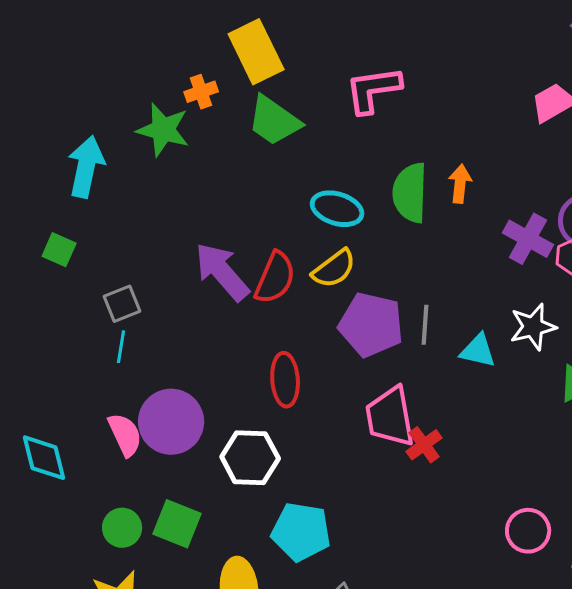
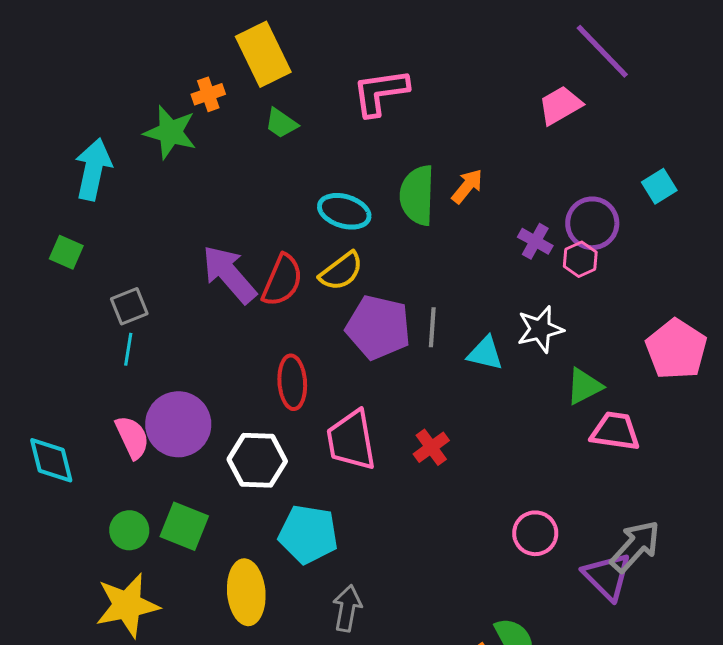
green trapezoid: (274, 121) -> (281, 123), size x0.6
orange arrow: (460, 184) -> (467, 186), turned 33
purple cross: (528, 239) -> (535, 241), size x0.7
pink trapezoid: (390, 417) -> (351, 440), moved

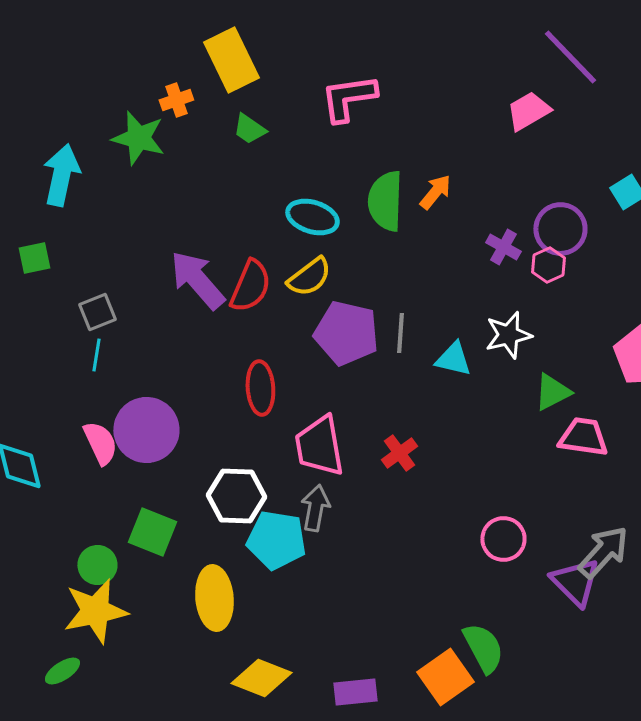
green square: (66, 252) -> (34, 258), turned -36
white hexagon: (257, 460) -> (236, 496), moved
green circle: (129, 530) -> (97, 565), moved
gray arrow: (347, 608) -> (315, 508), moved

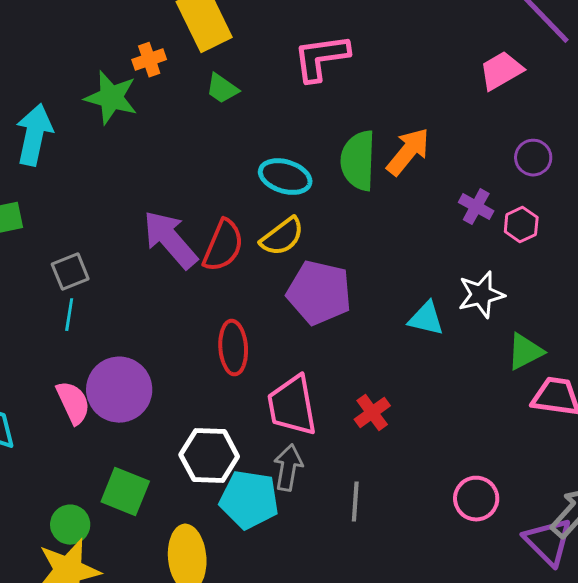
orange arrow: (435, 192) -> (408, 152), size x1.4
purple circle: (560, 229) -> (533, 158), moved, size x0.7
gray line: (400, 333) -> (355, 502), moved

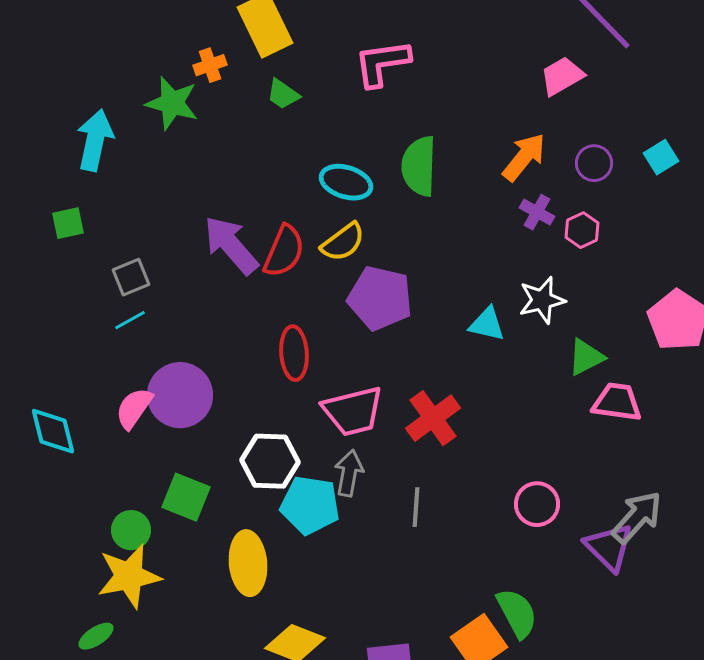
orange arrow: (408, 152) -> (524, 157), moved
cyan line: (69, 315) -> (130, 320), turned 52
pink semicircle: (73, 403) -> (134, 408), turned -120
pink trapezoid: (292, 406) -> (353, 411), turned -94
red cross: (372, 413) -> (433, 418), size x1.5

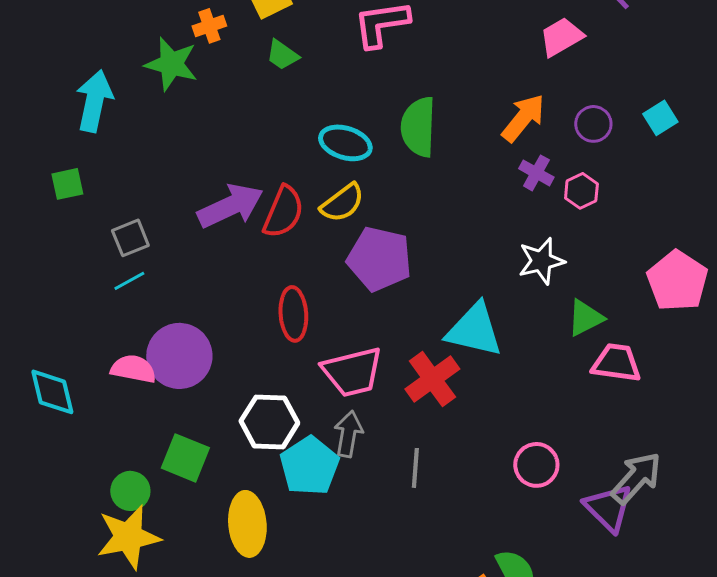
purple arrow: (231, 245) -> (230, 206), turned 106
cyan triangle: (487, 324) -> (474, 330), moved, size x1.6
pink semicircle: (134, 408) -> (133, 369), turned 66
cyan pentagon: (310, 505) -> (309, 466), turned 30

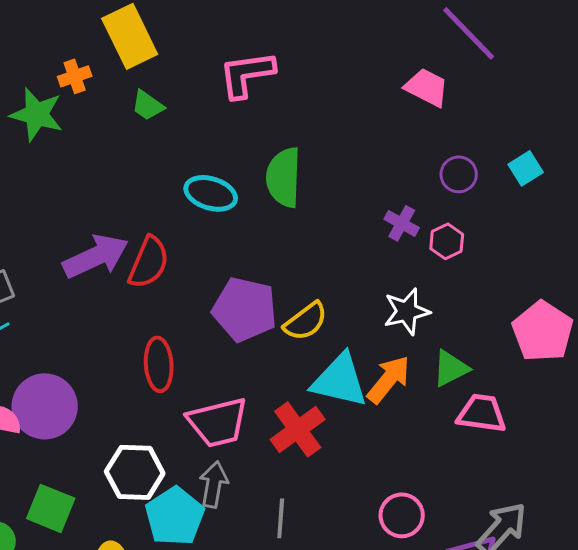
pink trapezoid: (561, 37) -> (427, 87), turned 57
orange arrow: (523, 118) -> (389, 379), moved
yellow semicircle: (342, 203) -> (306, 321), moved

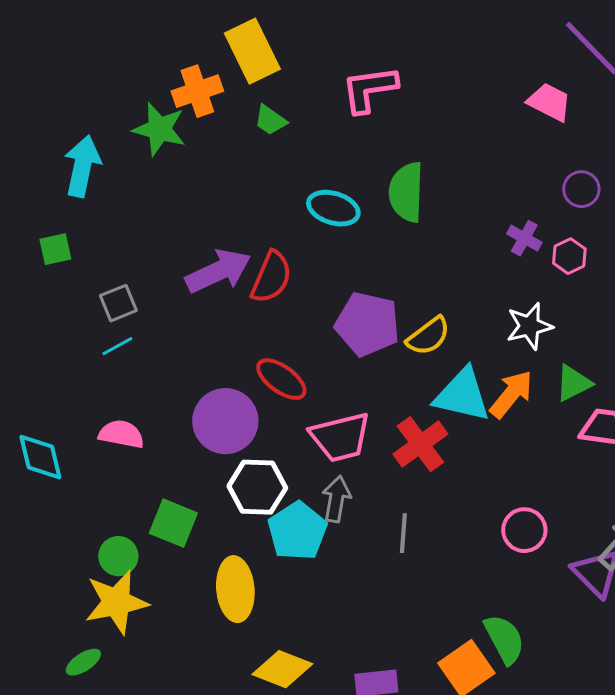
orange cross: (75, 76) -> (197, 91), size x1.5
red ellipse: (159, 364) -> (281, 379), turned -50
purple circle: (45, 406) -> (225, 421), moved

